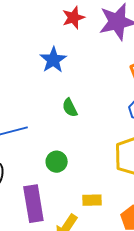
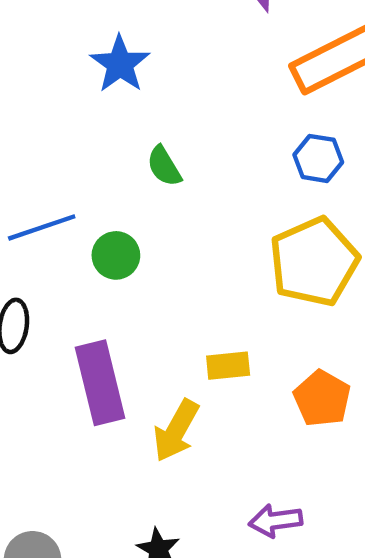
green circle: (57, 162) -> (116, 255), moved

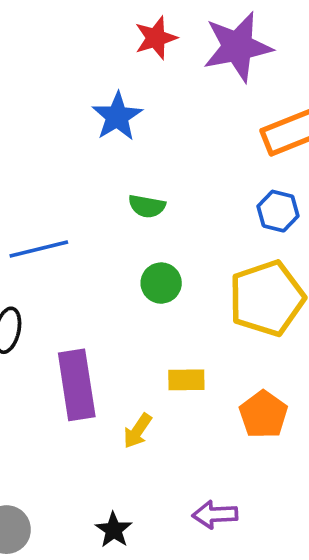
green semicircle: (164, 166) -> (147, 206), turned -54
green circle: (116, 255) -> (161, 283), moved
yellow arrow: (176, 431) -> (138, 431), size x0.7

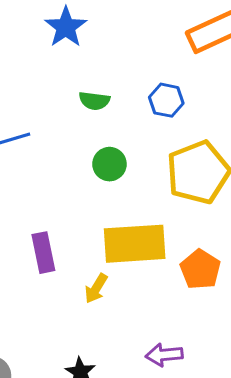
blue hexagon: (278, 211) -> (166, 100), moved
yellow rectangle: (186, 380) -> (135, 244), size x2.0
purple rectangle: (77, 385) -> (43, 253), size x0.7

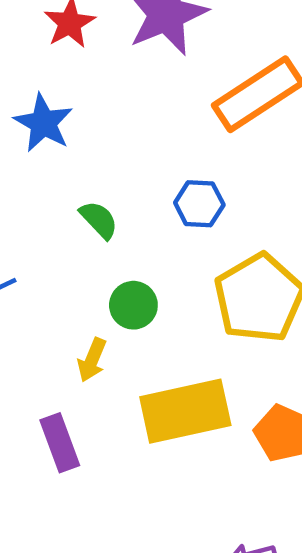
green semicircle: (94, 101) -> (99, 220), turned -132
yellow arrow: (96, 288) -> (92, 360), moved

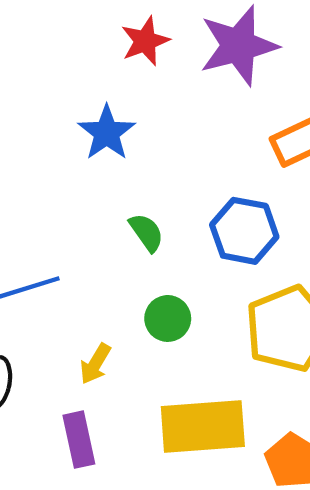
blue hexagon: (199, 204) -> (244, 231), size x1.4
yellow arrow: (92, 360) -> (95, 364), moved

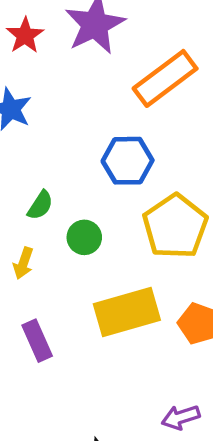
green semicircle: (146, 232) -> (40, 205), moved, turned 80
yellow arrow: (95, 364) -> (23, 263), moved

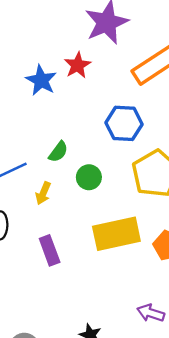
red star: (25, 35) -> (78, 65), moved
purple arrow: (181, 417) -> (151, 313), turned 32

